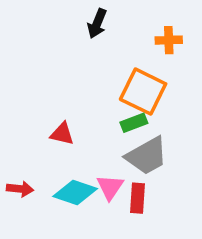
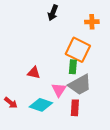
green rectangle: (134, 123) -> (73, 67), turned -64
pink triangle: (110, 187) -> (59, 90), moved
red arrow: (20, 189) -> (11, 103), turned 32

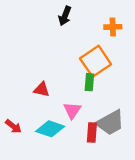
orange square: (78, 50) -> (96, 61), turned 30
gray trapezoid: (80, 85) -> (110, 123), moved

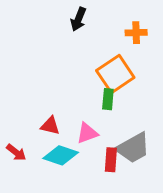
red triangle: (42, 90) -> (50, 126), moved
pink triangle: (72, 110) -> (87, 133), turned 36

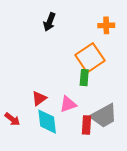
black arrow: (78, 19) -> (49, 22), moved
red triangle: (50, 126) -> (39, 98), turned -49
cyan diamond: (61, 155) -> (47, 122), turned 64

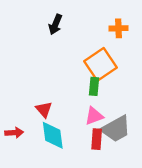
red triangle: (39, 98) -> (44, 109), turned -35
pink triangle: (68, 104) -> (94, 116), moved
red arrow: (12, 119) -> (14, 133), turned -42

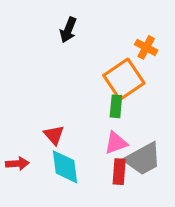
orange cross: (119, 28) -> (146, 47), moved, turned 30

